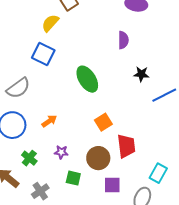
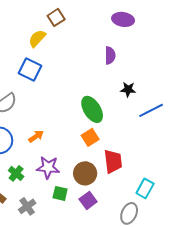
green ellipse: (87, 79) -> (92, 109), moved
purple star: (61, 152) -> (48, 167), size x1.6
purple square: (112, 185) -> (88, 200), moved, turned -36

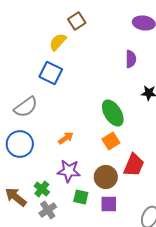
orange arrow: (36, 136) -> (66, 138), moved
red trapezoid: (113, 161) -> (134, 165), turned 30
green cross: (16, 173) -> (42, 189), moved
purple square: (88, 200) -> (109, 204), turned 36

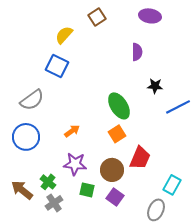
brown square: (77, 21) -> (97, 17), moved
purple square: (109, 204) -> (115, 197), turned 36

